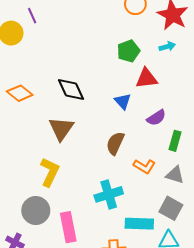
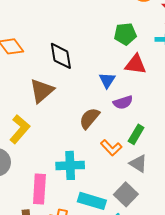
purple semicircle: (156, 118) -> (123, 102), moved
green rectangle: (175, 141) -> (136, 134), moved
pink rectangle: (68, 227) -> (39, 189), moved

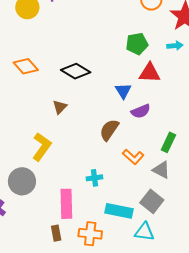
black diamond: (61, 56) -> (76, 71), turned -44
brown triangle: (42, 91) -> (60, 107), size x0.6
green rectangle: (136, 134) -> (168, 142), moved
cyan cross: (70, 165) -> (94, 178), size x0.6

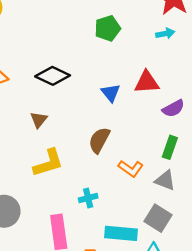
green pentagon: (137, 44) -> (107, 28), moved
red triangle: (150, 73) -> (147, 82), moved
purple semicircle: (141, 111) -> (173, 108), moved
yellow L-shape: (42, 147) -> (48, 163), moved, turned 44

